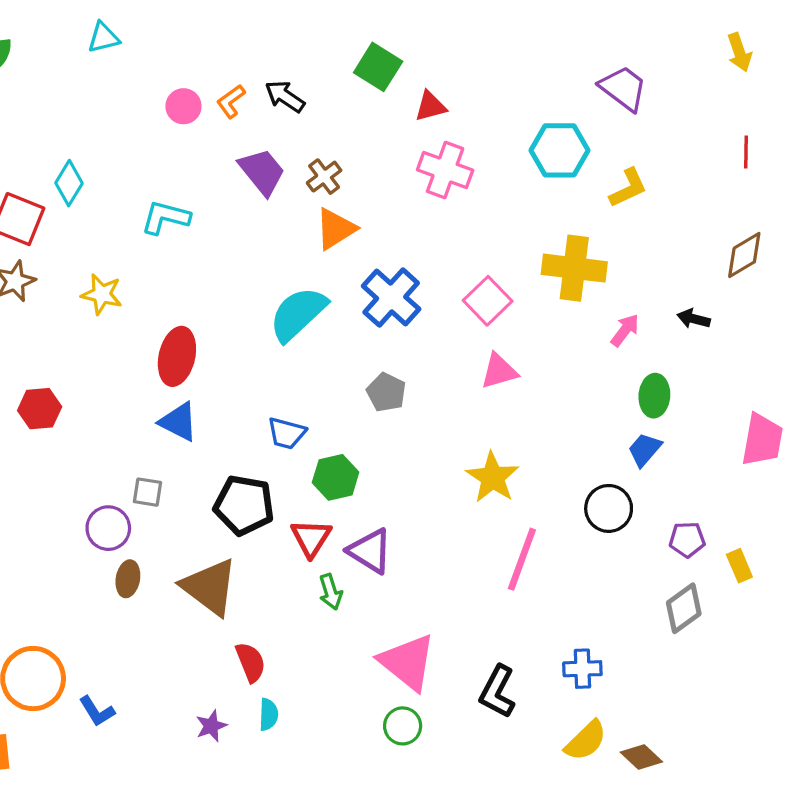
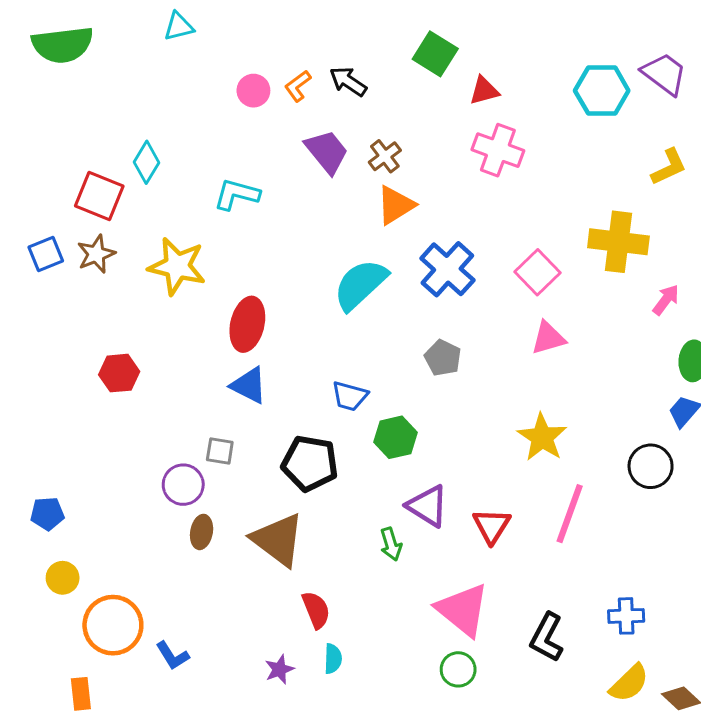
cyan hexagon: (560, 150) -> (602, 91), moved
yellow star: (102, 294) -> (177, 266), size x1.5
red triangle: (311, 538) -> (492, 526), moved

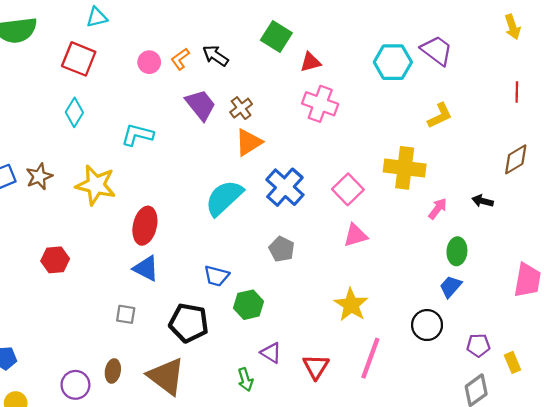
red square: (99, 196) -> (79, 59), moved
purple circle: (183, 485) -> (75, 385), moved
purple triangle: (428, 506) -> (271, 353), size x0.7

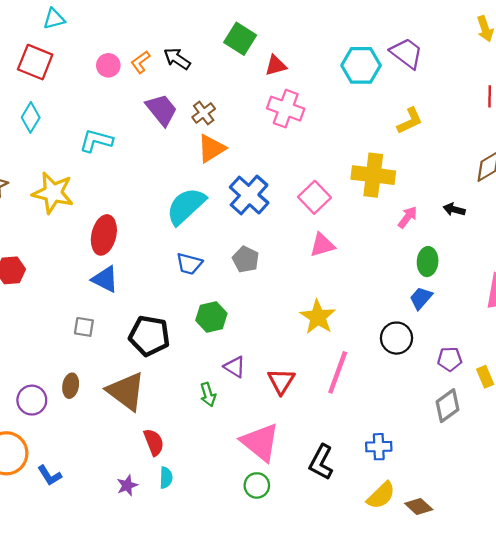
blue trapezoid: (217, 276) -> (189, 264), moved

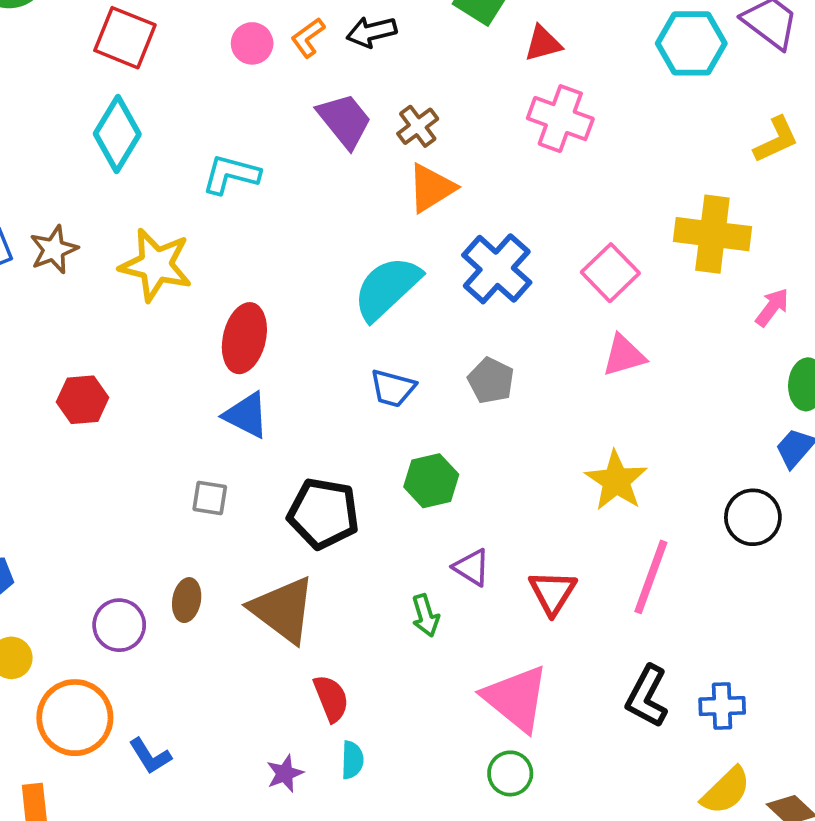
black arrow: (177, 59) -> (372, 32), turned -48
cyan diamond: (31, 117) -> (117, 134), size x1.4
black L-shape: (321, 462) -> (647, 696), moved

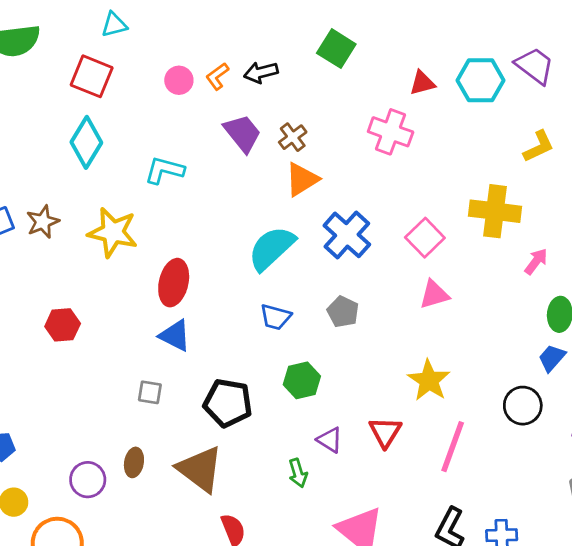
red triangle: (543, 43) -> (422, 83), moved
red triangle: (553, 592) -> (385, 432), moved

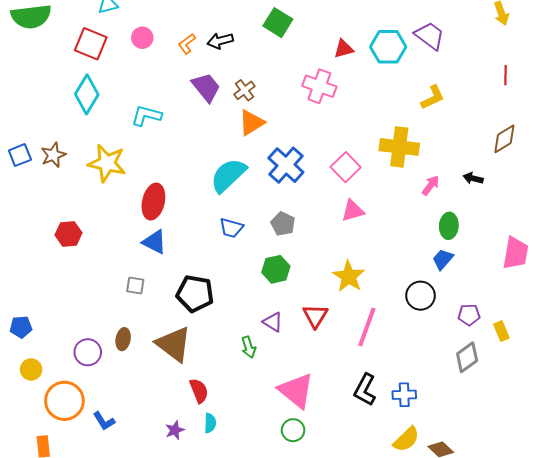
pink circle: (179, 80) -> (142, 38), moved
green hexagon: (302, 380) -> (276, 269), moved

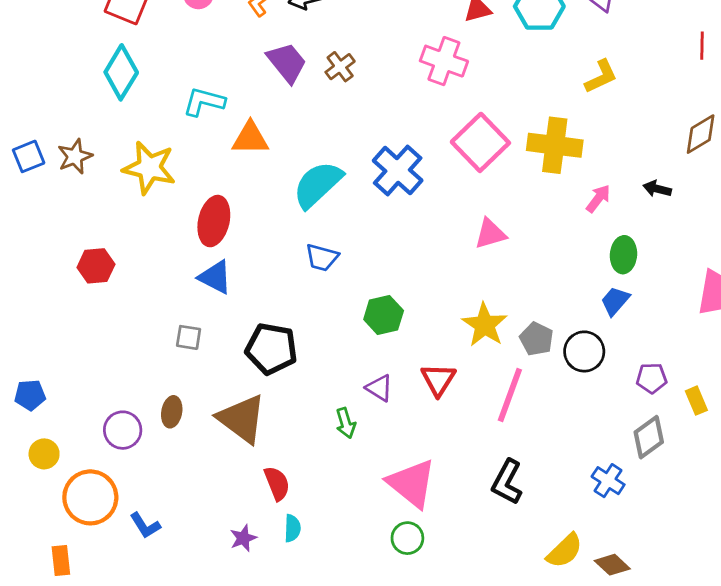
orange triangle: (252, 123) -> (250, 138), moved, turned 32
pink square: (346, 167) -> (480, 142), moved, size x1.4
gray pentagon: (283, 224) -> (537, 339), moved
blue cross: (404, 395) -> (608, 481), moved, turned 35

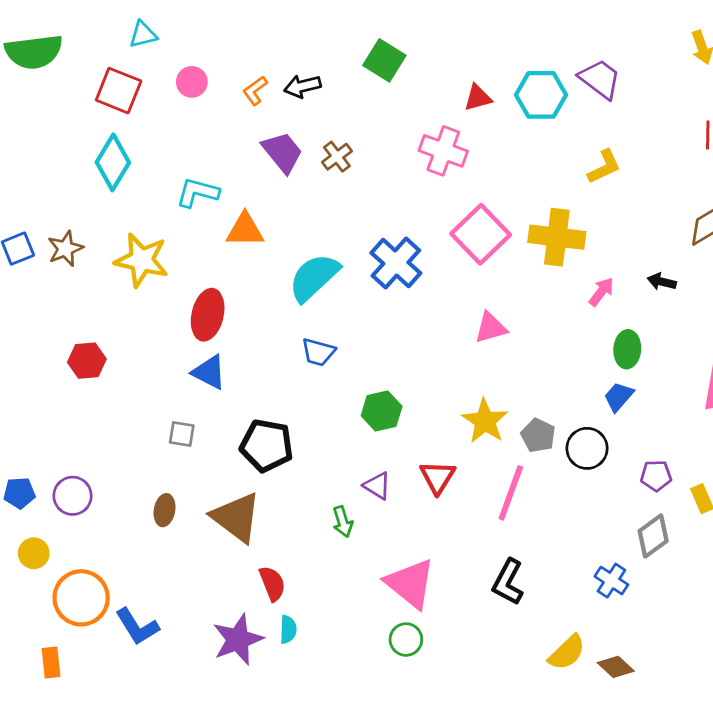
purple circle: (123, 430) -> (73, 496), moved
blue L-shape: (145, 525) -> (137, 627), size x1.4
purple star: (243, 538) -> (238, 640), size x1.8

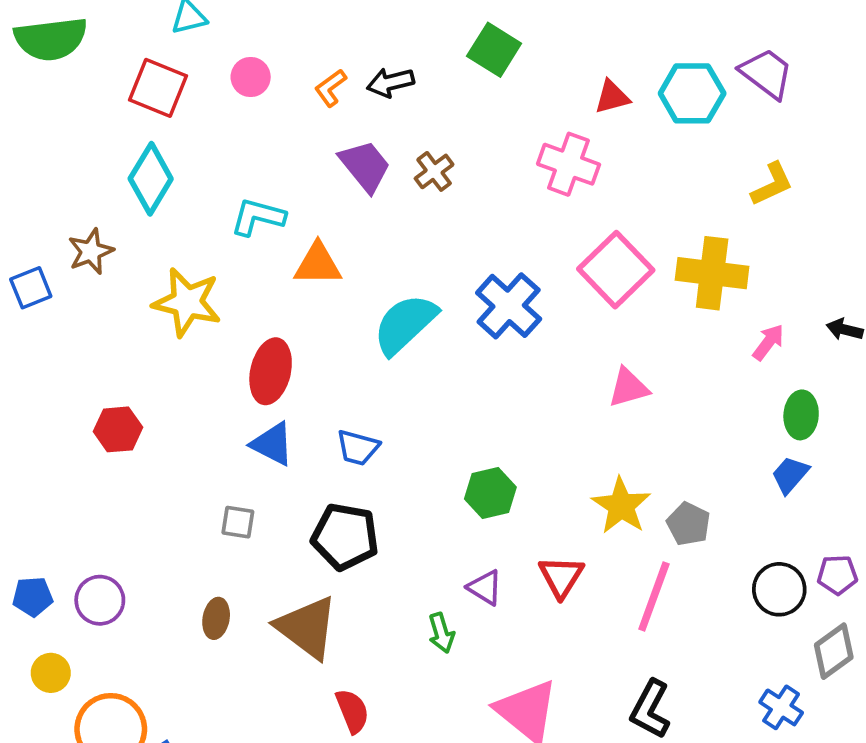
brown star: (65, 249) -> (91, 251), moved
blue trapezoid: (318, 352) -> (358, 448), moved
black circle: (587, 448) -> (779, 589), moved

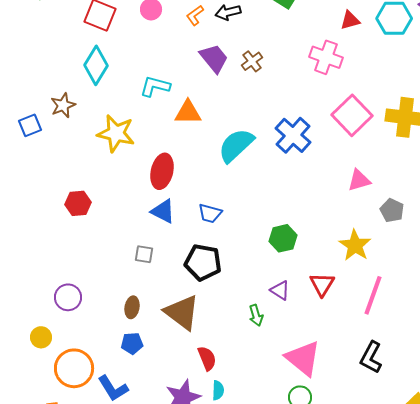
gray pentagon: (688, 524) -> (392, 210), moved
blue pentagon: (33, 597) -> (132, 343), moved

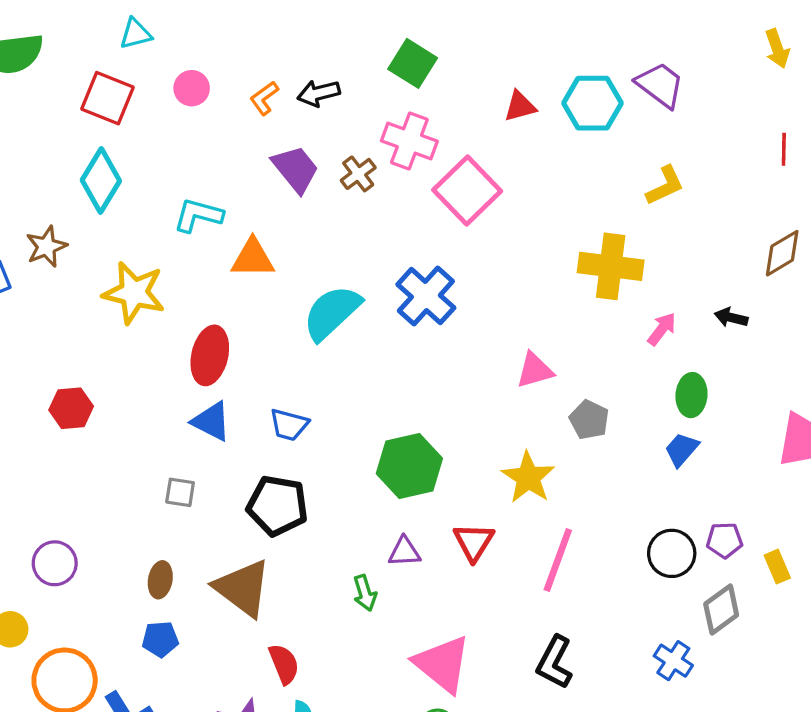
pink cross: (326, 57) -> (409, 141), moved
pink square: (352, 115) -> (467, 190), moved
green hexagon: (283, 238) -> (409, 466), size x1.4
purple triangle: (280, 290) -> (404, 552), turned -35

